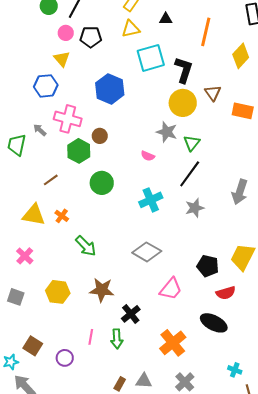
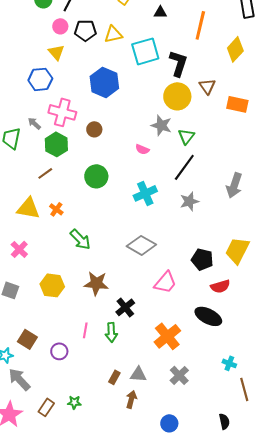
yellow triangle: (131, 29) -> (113, 34), moved
green hexagon: (79, 151) -> (56, 144), moved

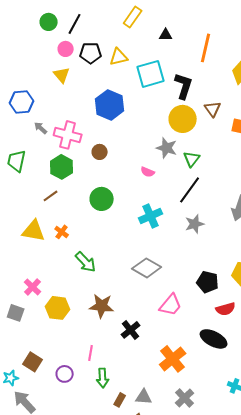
blue hexagon: (40, 79) -> (22, 102), moved
gray arrow: (34, 123) -> (41, 128), moved
pink cross: (19, 249) -> (33, 287), moved
green arrow: (111, 332) -> (103, 378), moved

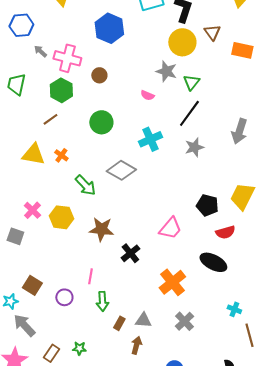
gray diamond: (147, 268) -> (121, 170), moved
yellow hexagon: (58, 308) -> (61, 217), moved

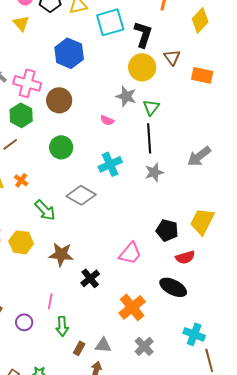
brown circle: (99, 75) -> (59, 100), size x1.6
black line: (189, 113) -> (149, 138), turned -40
gray arrow: (239, 131) -> (199, 156), turned 35
cyan cross: (234, 309) -> (194, 334), size x1.5

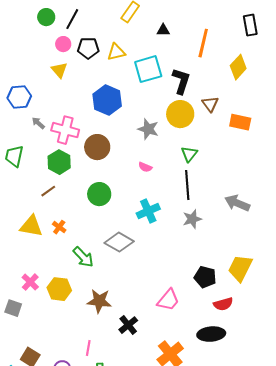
gray star: (126, 96) -> (148, 129), moved
gray arrow: (199, 156) -> (237, 203), turned 60
black ellipse: (173, 287) -> (211, 334), turned -32

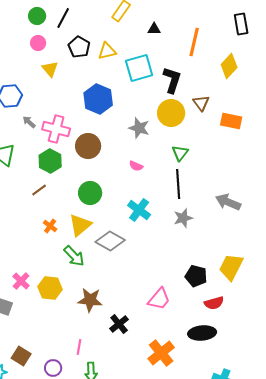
pink circle: (63, 44) -> (38, 43), moved
black pentagon: (88, 48) -> (79, 47), turned 30
cyan cross: (148, 211) -> (139, 210), turned -30
yellow triangle: (31, 226) -> (80, 225), moved, turned -50

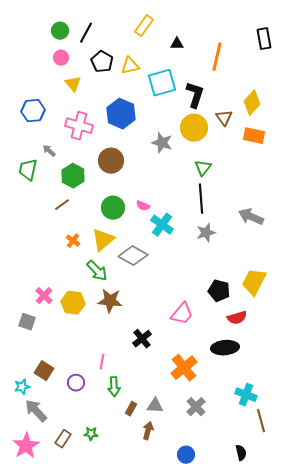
yellow diamond: (229, 66) -> (252, 103), moved
gray arrow: (29, 122) -> (49, 151), moved
pink cross: (56, 129) -> (79, 126), moved
pink semicircle: (136, 166) -> (143, 206), moved
brown star: (90, 300) -> (110, 301), moved

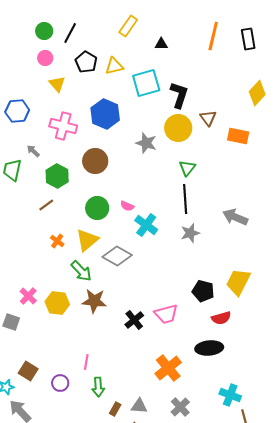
orange line: (217, 57) -> (213, 36), moved
yellow diamond: (252, 103) -> (257, 93), moved
pink trapezoid: (182, 314) -> (166, 314), turned 35
black cross: (142, 339) -> (134, 320), moved

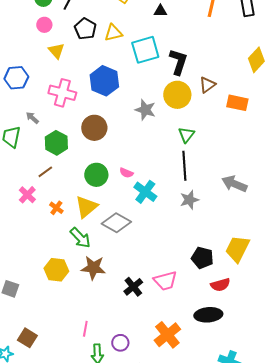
brown triangle: (208, 118) -> (207, 85), turned 30
pink cross: (28, 296) -> (27, 195), moved
purple circle: (60, 383) -> (120, 343), moved

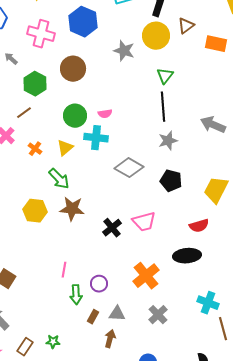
pink semicircle: (126, 173) -> (105, 114), turned -32
cyan cross: (145, 192) -> (96, 138), moved, turned -30
yellow triangle: (86, 207) -> (65, 148), size x0.7
gray diamond: (116, 223) -> (129, 168), moved
black pentagon: (202, 258) -> (171, 181), moved

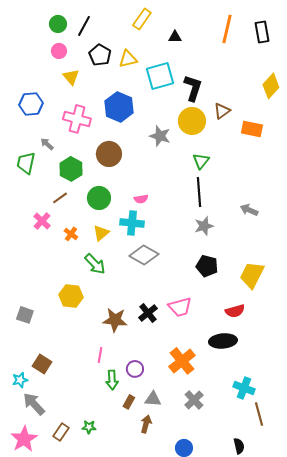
green circle: (75, 116) -> (99, 198), moved
gray arrow: (213, 125) -> (249, 210), size x0.7
gray diamond: (129, 168) -> (144, 255), moved
brown star: (72, 209) -> (115, 320), moved

